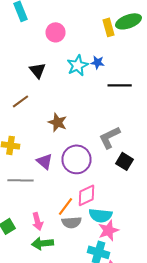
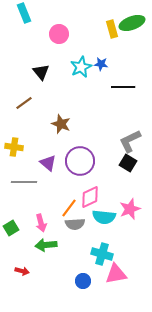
gray L-shape: (110, 137) -> (130, 141), moved
pink star: (108, 230) -> (130, 209), moved

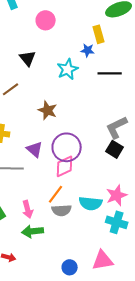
yellow rectangle: (112, 29) -> (99, 34), moved
cyan star: (81, 67) -> (68, 69), moved
pink diamond: (90, 197) -> (65, 166), moved
cyan cross: (102, 254) -> (117, 222), moved

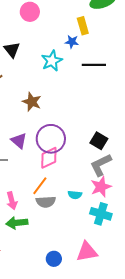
gray L-shape: (117, 127) -> (101, 165), moved
cyan semicircle: (91, 203) -> (75, 195), size x0.6

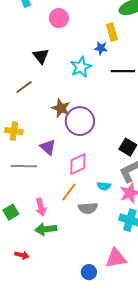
purple circle: (51, 139) -> (80, 121), moved
cyan semicircle: (75, 195) -> (104, 186), moved
gray semicircle: (46, 202) -> (88, 208), moved
blue circle: (54, 259) -> (89, 272), moved

